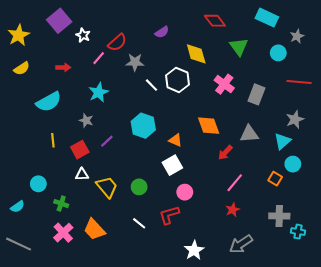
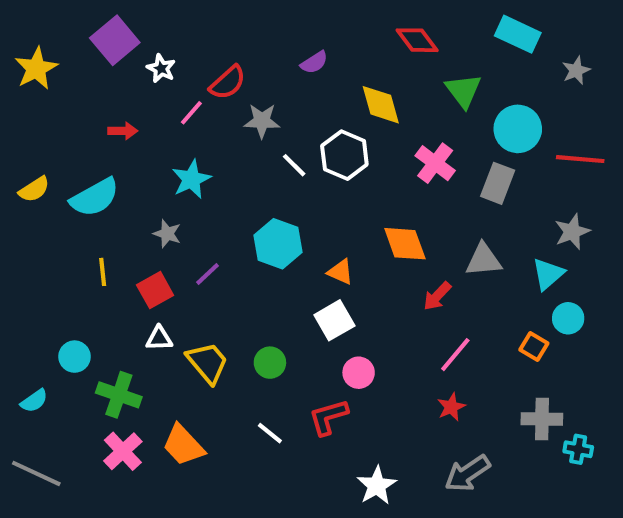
cyan circle: (278, 53) -> (518, 129), moved, size x1.5
yellow semicircle: (22, 68) -> (34, 189), moved
green cross: (61, 204) -> (119, 395), size x1.5

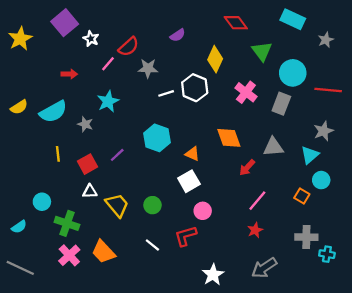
yellow diamond: (381, 105) -> (215, 59), turned 40
white line: (294, 165) -> (166, 93), turned -63
gray star: (167, 234) -> (85, 124), moved

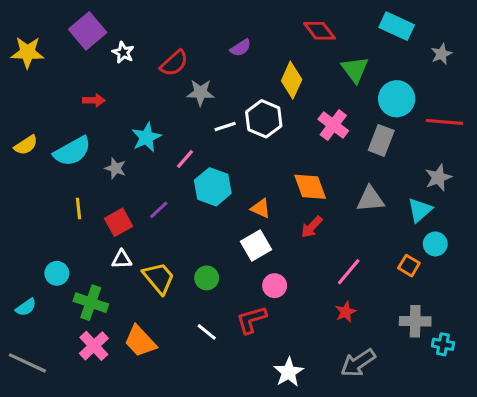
yellow star: (20, 39) -> (27, 52), turned 30
pink line: (108, 64) -> (185, 159), moved
red arrow: (247, 167) -> (312, 227), moved

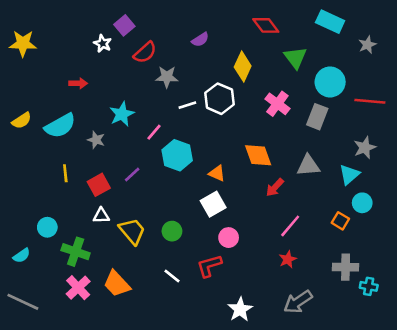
purple square: (88, 31) -> (124, 25), moved, size x0.7
red arrow: (312, 227) -> (275, 187), moved

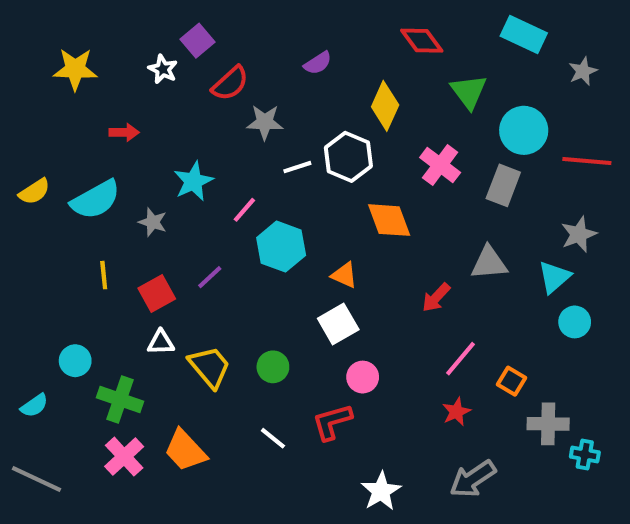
yellow star: (23, 43) -> (75, 69), moved
orange diamond: (258, 155) -> (389, 220), moved
orange square: (340, 221) -> (511, 381), moved

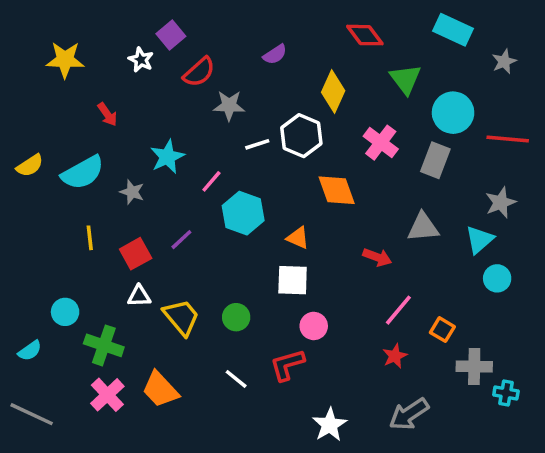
red arrow: (124, 132) -> (107, 114), turned 55
red arrow: (436, 298) -> (377, 257), turned -112
white square: (338, 324) -> (293, 280), turned 32

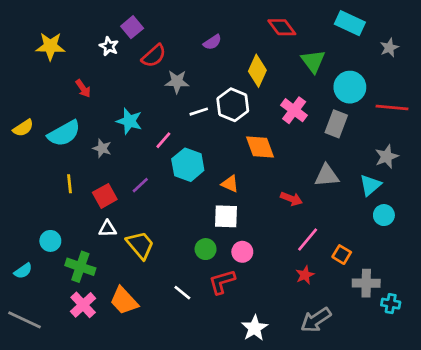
cyan star: (167, 157) -> (129, 121), turned -30
green circle: (236, 317) -> (206, 249), moved

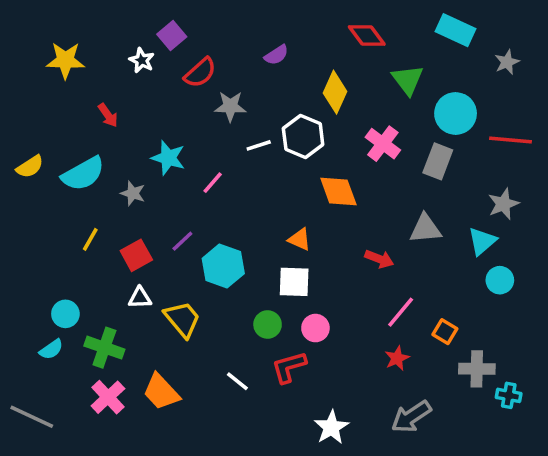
cyan hexagon: (188, 165) -> (223, 266), moved
yellow line: (69, 184) -> (90, 239), turned 36
cyan semicircle: (23, 271) -> (51, 349), moved

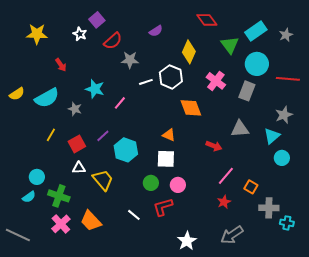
cyan rectangle: (456, 30) -> (256, 31), moved, turned -60

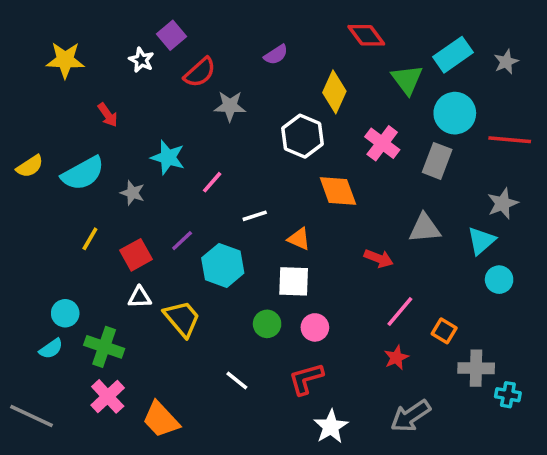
white line: (146, 82) -> (255, 216), moved
red L-shape: (163, 207) -> (306, 379), moved
orange trapezoid: (91, 221) -> (161, 420), moved

